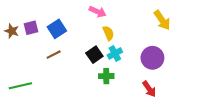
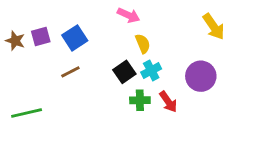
red arrow: (149, 89) -> (168, 102), moved

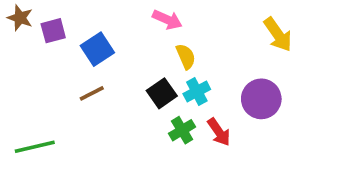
purple square: (41, 36) -> (53, 31), moved
brown star: (15, 41) -> (20, 18), moved
green cross: (140, 100) -> (182, 130), turned -30

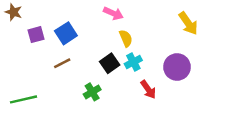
purple square: (53, 31) -> (36, 35), moved
green cross: (182, 130) -> (92, 92), moved

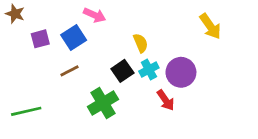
pink arrow: (113, 13) -> (95, 15), moved
purple circle: (177, 67) -> (181, 72), moved
green cross: (92, 92) -> (103, 103), size x1.5

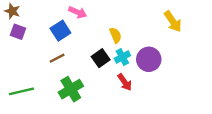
purple square: (40, 39) -> (18, 32), moved, turned 35
red arrow: (166, 100) -> (125, 82), moved
green cross: (103, 103) -> (71, 89), moved

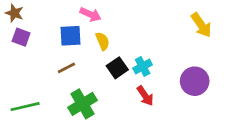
blue square: (60, 31) -> (70, 36), turned 30
yellow semicircle: (115, 35) -> (103, 41), moved
purple circle: (149, 59) -> (195, 81), moved

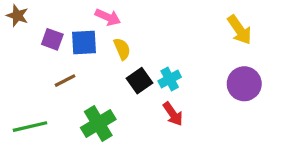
purple square: (21, 37) -> (52, 39), moved
brown line: (66, 68) -> (65, 81), moved
purple circle: (195, 81) -> (244, 84), moved

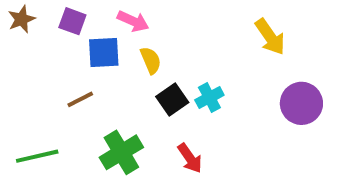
brown star: (17, 16) -> (22, 19), turned 30
yellow arrow: (239, 30) -> (270, 37), moved
purple square: (52, 39) -> (72, 21), moved
red arrow: (173, 114) -> (190, 158), moved

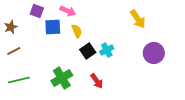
brown star: (22, 19) -> (11, 27), moved
brown line: (80, 99) -> (14, 51), moved

